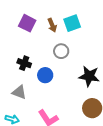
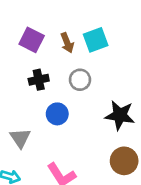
black cross: (24, 63) -> (39, 80), moved, turned -32
gray triangle: (19, 92) -> (20, 138), turned 35

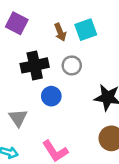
purple square: (32, 40) -> (17, 23), moved
black cross: (39, 80) -> (35, 65), size x1.5

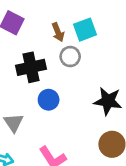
gray circle: (72, 65) -> (70, 57), moved

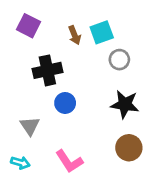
gray circle: (70, 57) -> (119, 60), moved

